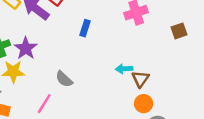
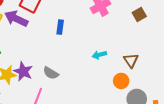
purple star: (26, 48) -> (23, 71), moved
brown triangle: (141, 79) -> (131, 60), moved

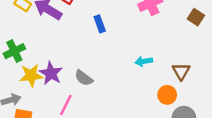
brown square: (139, 14) -> (196, 17), turned -32
blue rectangle: (60, 27) -> (100, 24), turned -32

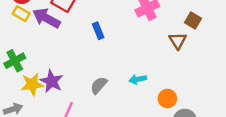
cyan arrow: (144, 61) -> (138, 79), moved
brown triangle: (181, 71) -> (178, 41), moved
gray semicircle: (84, 78) -> (99, 85), moved, turned 96

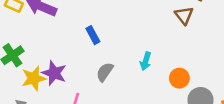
blue rectangle: (98, 31) -> (93, 35), moved
cyan arrow: (138, 79) -> (146, 61), turned -56

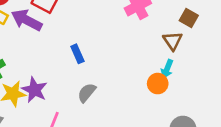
cyan arrow: (146, 61) -> (167, 69), moved
orange circle: (179, 78) -> (158, 84), moved

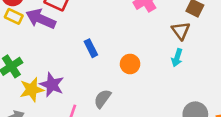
orange circle: (158, 84) -> (130, 64), moved
gray semicircle: (87, 93) -> (102, 99), moved

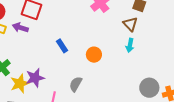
purple arrow: (41, 19) -> (20, 28), size x0.7
purple star: (52, 85) -> (35, 78), turned -30

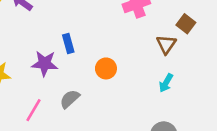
cyan arrow: (130, 45) -> (166, 83), moved
purple star: (35, 78) -> (45, 63), moved

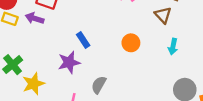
orange circle: (106, 68) -> (131, 43), moved

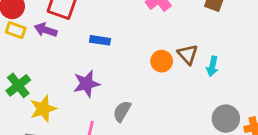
brown triangle: (163, 15) -> (188, 54), moved
blue rectangle: (83, 40) -> (100, 40), moved, turned -49

